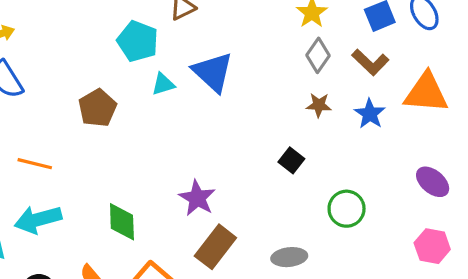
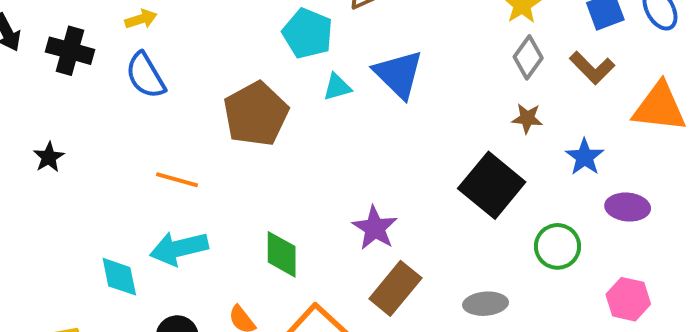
brown pentagon: (97, 108) -> (256, 114), size x1.4
blue star: (370, 114) -> (585, 157), moved
black square: (291, 160) -> (492, 185), size x2.0
purple ellipse: (433, 182) -> (628, 207), moved, turned -36
pink hexagon: (432, 246) -> (628, 299), moved

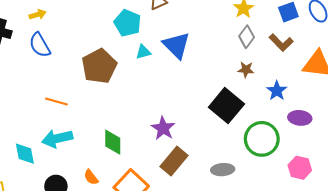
green circle: (557, 246) -> (262, 139), size x1.4

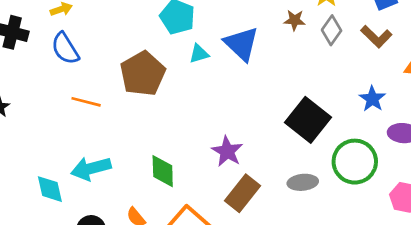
brown star: (246, 70) -> (295, 20), moved
orange line: (56, 102) -> (86, 102), moved
gray ellipse: (223, 170) -> (303, 182), moved

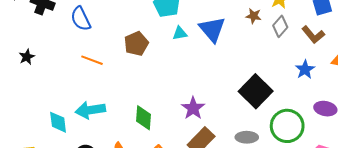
brown pentagon: (143, 74) -> (136, 44), size x0.7
blue star: (372, 99) -> (305, 69), moved

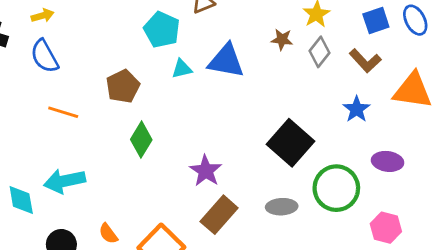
blue triangle: (212, 29) -> (226, 61), turned -36
green diamond: (143, 118) -> (141, 140), moved, turned 30

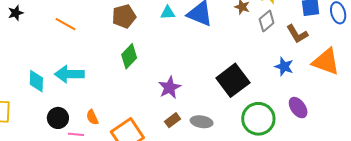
blue star: (357, 109) -> (284, 67), turned -30
orange line: (63, 112) -> (66, 24), moved
purple ellipse: (388, 161) -> (298, 108), turned 35
gray ellipse: (282, 207) -> (202, 122), moved
brown rectangle: (219, 215) -> (173, 120), size x0.6

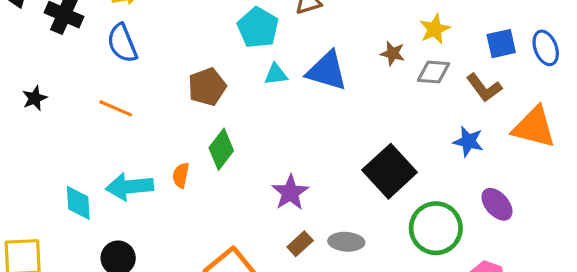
gray diamond: (267, 21) -> (434, 72), turned 50
orange semicircle: (92, 117) -> (181, 175), moved, turned 42

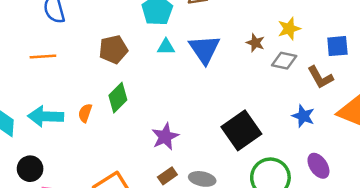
blue triangle: (327, 71) -> (204, 49), turned 32
orange line: (116, 108) -> (43, 57), turned -35

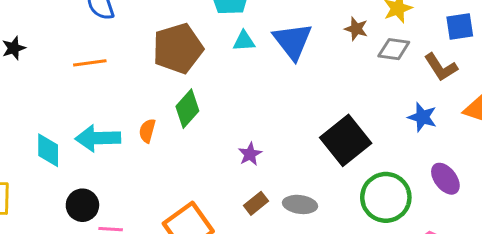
brown pentagon: (113, 49) -> (178, 48), size x1.4
purple star: (165, 137) -> (250, 154), size x0.7

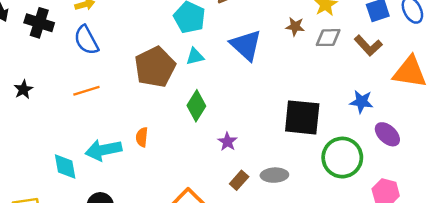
cyan triangle: (244, 41) -> (195, 56), moved
green diamond: (187, 109) -> (196, 106), moved
blue star: (422, 117) -> (361, 102), moved
black square: (346, 140) -> (302, 117), turned -36

